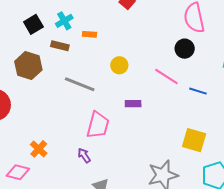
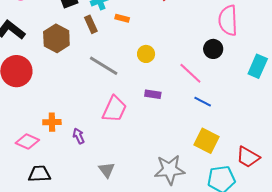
brown rectangle: (60, 46) -> (91, 24), turned 42
blue line: (198, 91) -> (203, 102), moved
orange cross: (39, 149) -> (52, 122), turned 36
purple arrow: (84, 155) -> (79, 136), moved

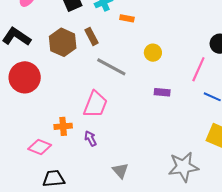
brown rectangle: (91, 24) -> (91, 36), moved
pink line: (190, 73) -> (198, 69), turned 75
pink trapezoid: (114, 109) -> (95, 104), moved

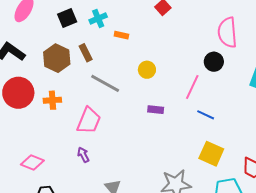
orange cross: (63, 126) -> (52, 100), moved

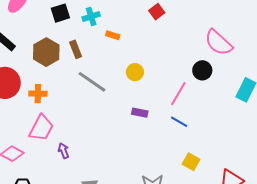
pink semicircle: (227, 32) -> (219, 43), turned -48
blue line: (206, 115) -> (179, 122), moved
pink trapezoid: (89, 121) -> (41, 128), moved
yellow square: (211, 154) -> (191, 162), size x0.7

